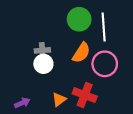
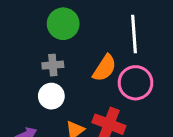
green circle: (79, 19) -> (63, 24), moved
white circle: (43, 64) -> (51, 96), moved

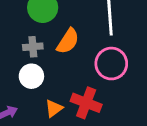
orange semicircle: (104, 68) -> (68, 41), moved

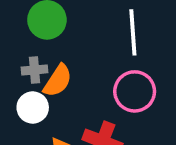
orange semicircle: (68, 41) -> (58, 81), moved

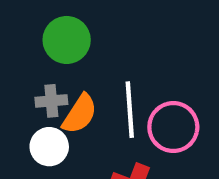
white line: (133, 32) -> (130, 110), moved

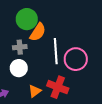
orange semicircle: (80, 114) -> (38, 32), moved

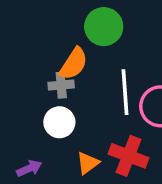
green circle: (27, 19) -> (104, 27), moved
orange semicircle: (38, 32) -> (74, 64), moved

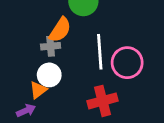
red cross: (129, 156) -> (103, 101), turned -36
orange triangle: (88, 163) -> (38, 90), moved

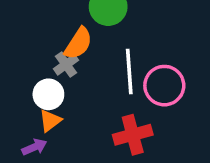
gray cross: (51, 46) -> (66, 65), turned -30
white circle: (49, 75) -> (48, 94), moved

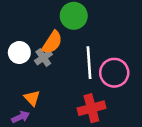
white circle: (48, 94) -> (19, 52), moved
orange triangle: (50, 121) -> (32, 98), turned -36

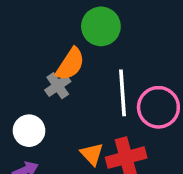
white circle: (19, 52) -> (29, 131), moved
orange triangle: (32, 98) -> (92, 154), moved

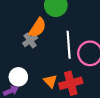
white circle: (29, 131) -> (18, 77), moved

